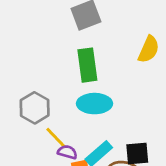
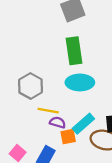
yellow line: (56, 138) -> (48, 111), turned -36

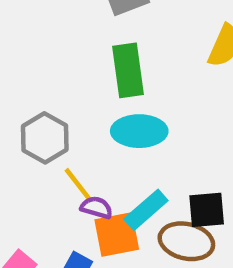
yellow line: (48, 111) -> (79, 185), turned 42
orange square: (68, 137) -> (117, 235), size x1.5

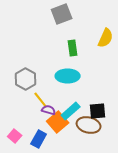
green rectangle: (128, 70) -> (73, 48), moved, size x0.7
orange square: (117, 235) -> (58, 122), turned -30

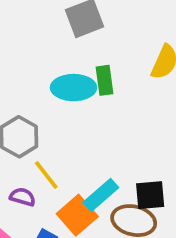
cyan ellipse: (68, 76) -> (74, 88), moved
purple semicircle: (49, 110) -> (23, 197), moved

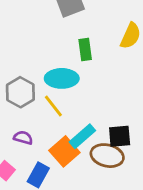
cyan ellipse: (74, 88) -> (62, 78), moved
yellow line: (46, 175) -> (53, 106), moved

